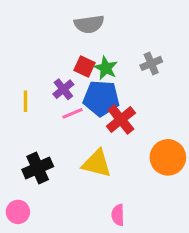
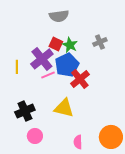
purple cross: (63, 89) -> (42, 59), size x1.6
blue pentagon: (101, 98) -> (67, 65), turned -30
orange circle: (168, 157) -> (111, 137), moved
pink circle: (18, 212) -> (35, 136), moved

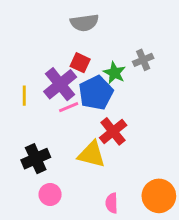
green star: (70, 45) -> (114, 73), moved
red cross: (80, 79) -> (113, 131), moved

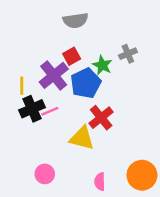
red square: (80, 63) -> (72, 56), turned 36
pink line: (69, 107) -> (50, 111), moved
black cross: (36, 159) -> (32, 109), moved

